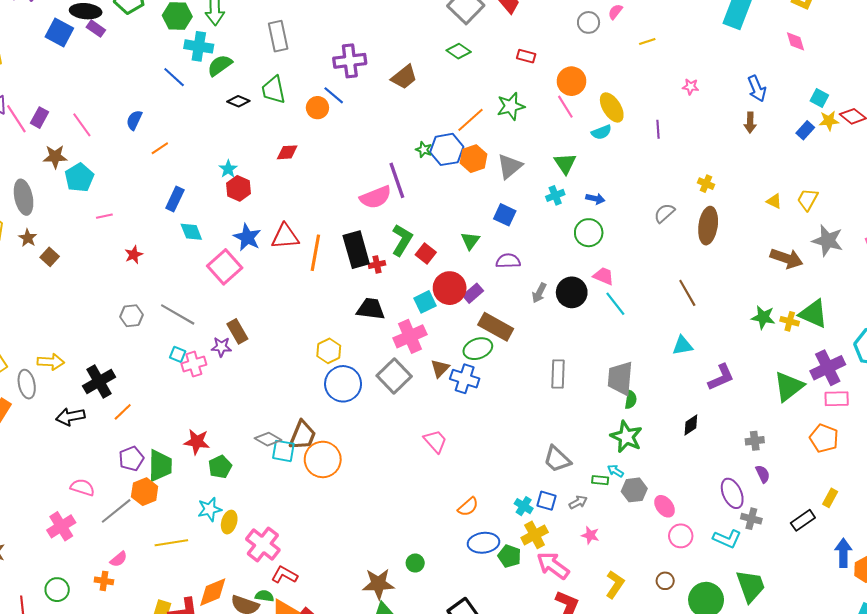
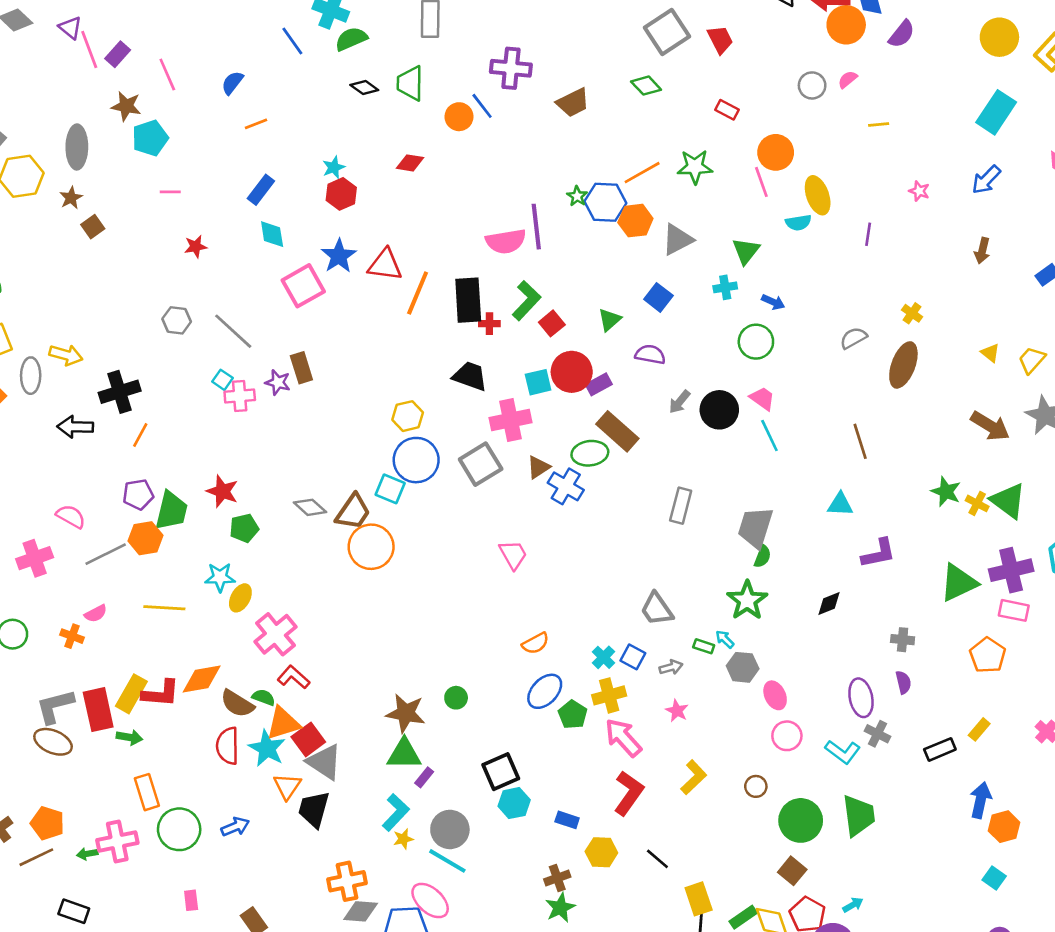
blue arrow: (757, 89) -> (986, 180), moved, turned 55
orange line: (123, 412) -> (140, 435), turned -30
cyan square: (283, 451) -> (390, 489), moved
blue ellipse: (483, 543) -> (545, 691), turned -52

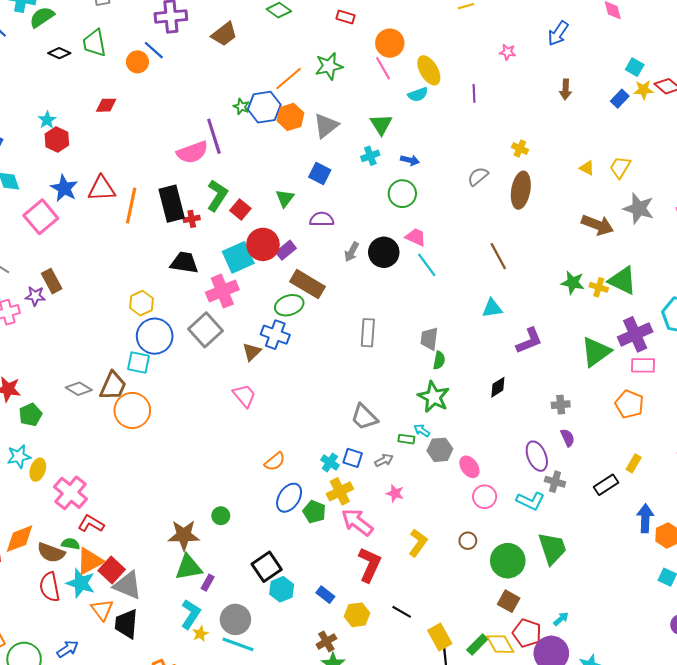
cyan square: (538, 382) -> (238, 257), size x1.4
brown triangle: (538, 467) -> (252, 352), moved
gray trapezoid: (755, 527) -> (429, 339), size x0.7
blue rectangle: (567, 820) -> (325, 595), turned 30

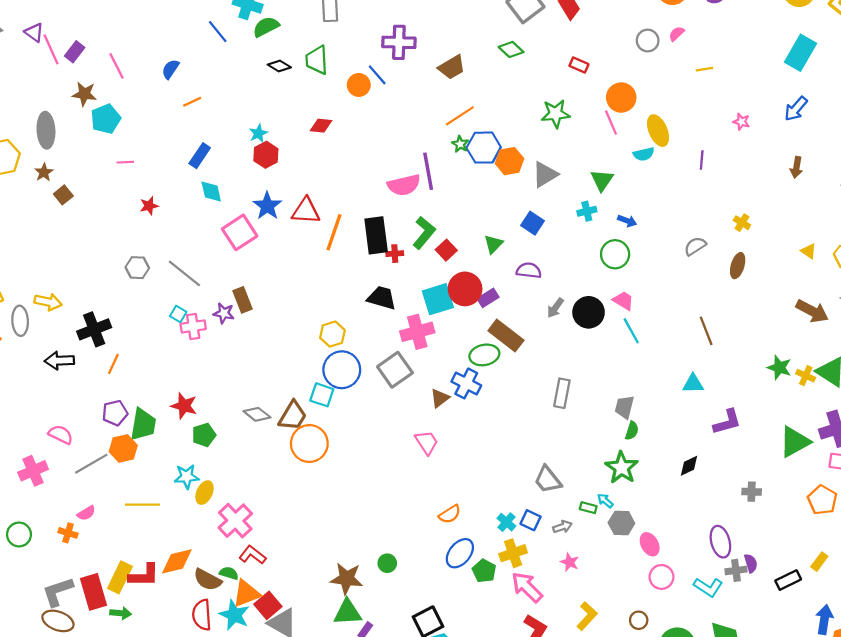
orange line: (289, 78) -> (460, 116), moved
brown ellipse: (521, 190) -> (738, 266), size x0.7
purple semicircle: (568, 438) -> (751, 563), moved
gray cross: (555, 482) -> (736, 570), turned -30

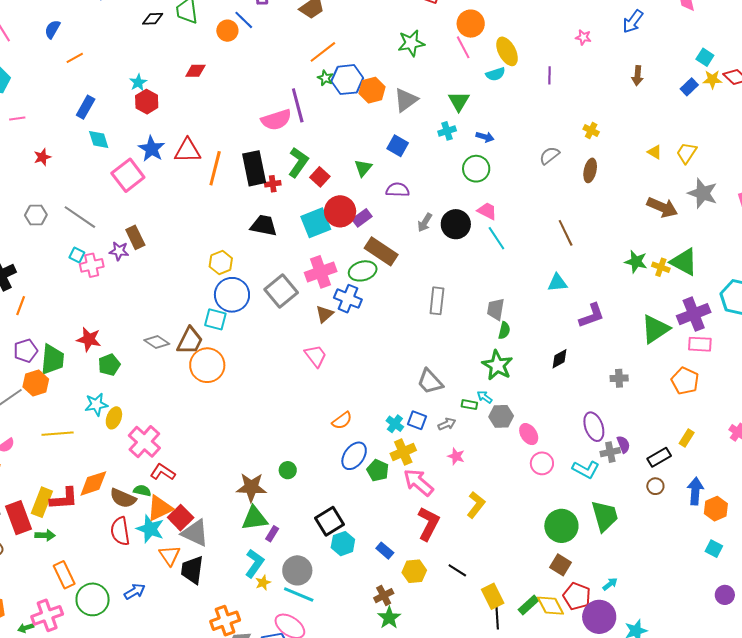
black diamond: (279, 66) -> (153, 19), turned -30
pink cross: (417, 332) -> (321, 272), moved
brown circle: (639, 620) -> (655, 486), moved

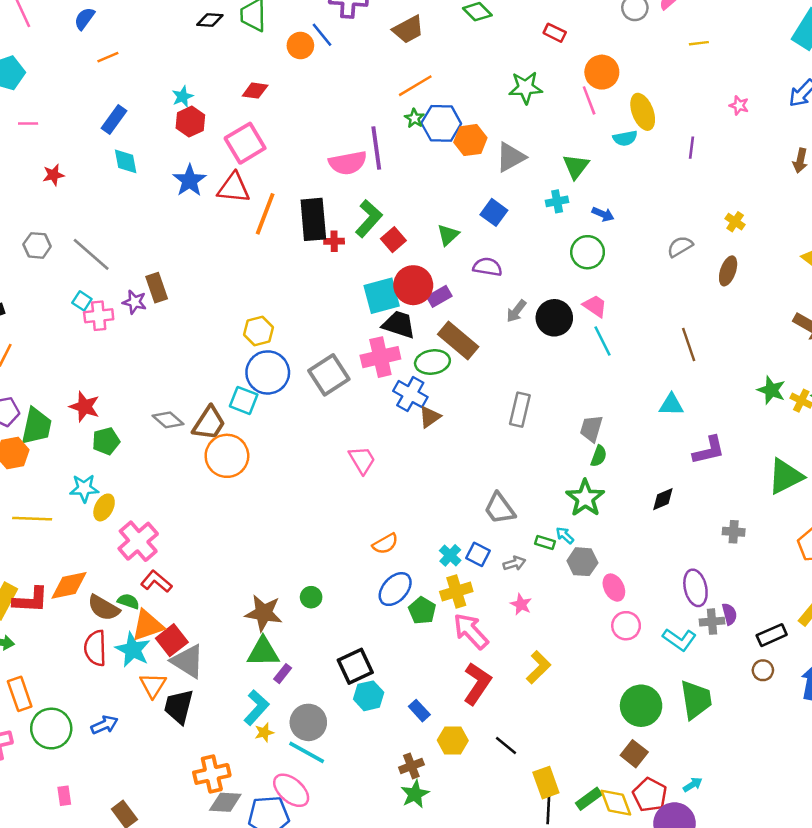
pink square: (128, 175) -> (245, 143), moved
black trapezoid: (264, 226) -> (399, 325), moved
brown triangle: (325, 314) -> (430, 417), moved

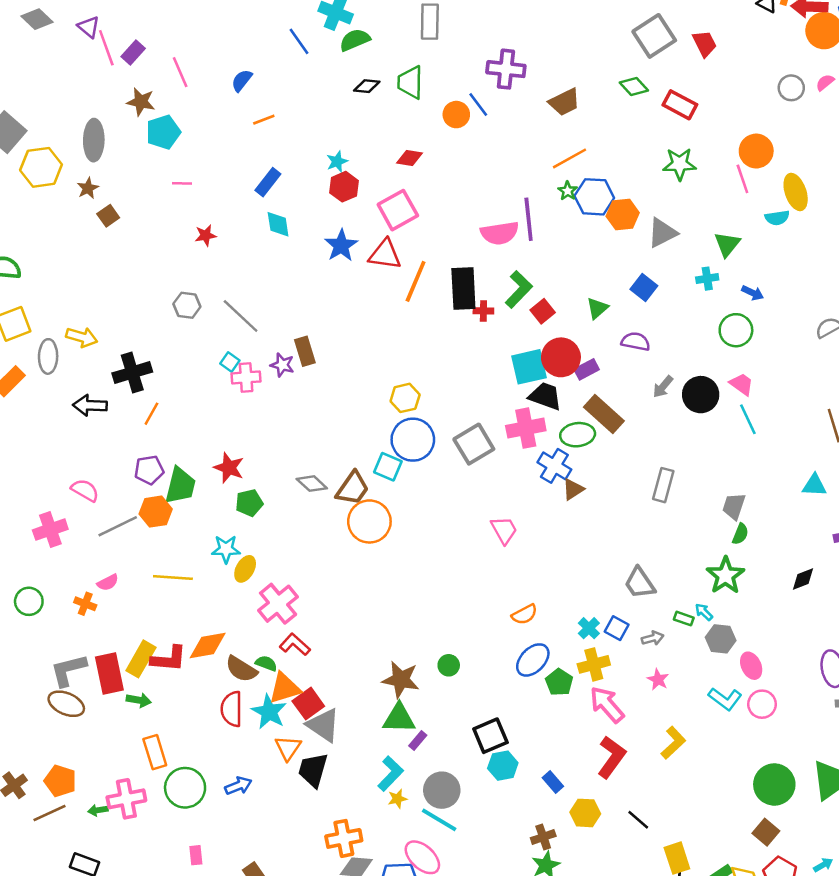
red rectangle: (555, 33) -> (680, 105), moved, size x1.5
cyan L-shape: (679, 640) -> (725, 699), moved

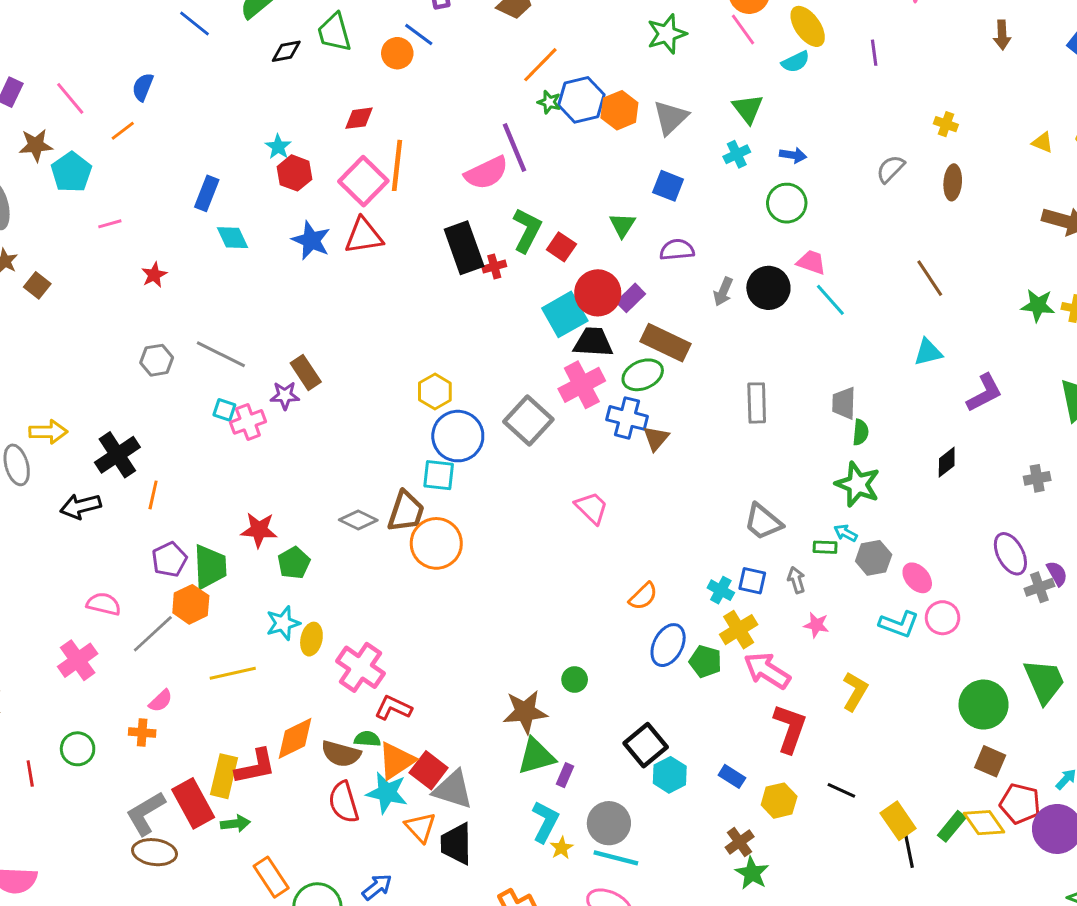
orange line: (264, 120) -> (123, 131), moved
orange line: (416, 281) -> (397, 165), moved
gray arrow: (653, 638) -> (796, 580), turned -75

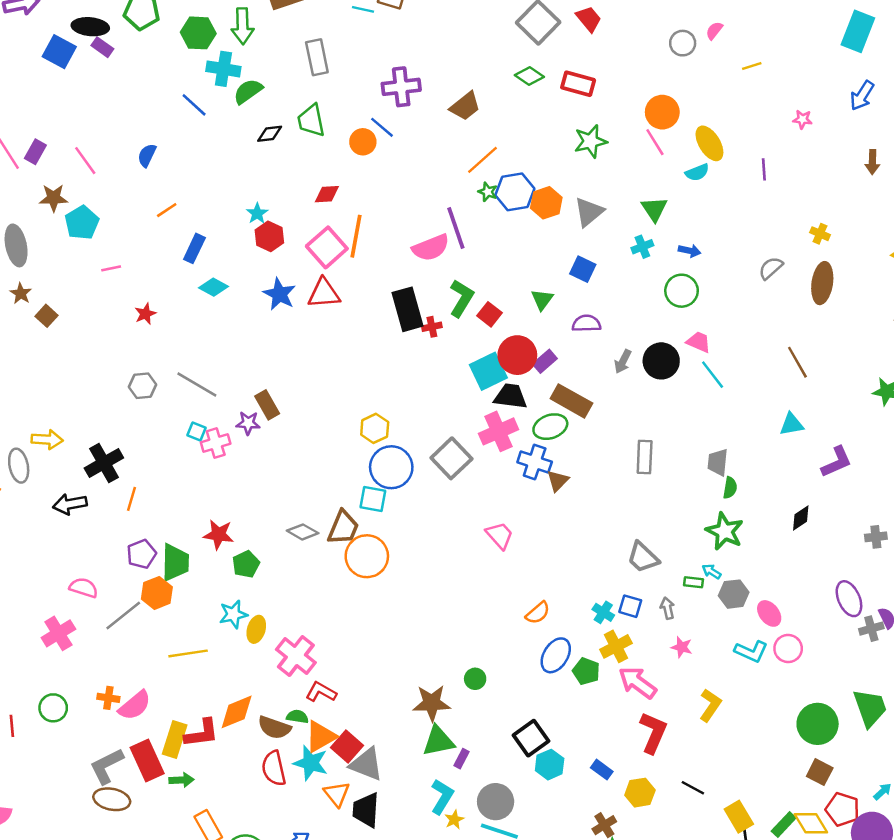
orange line: (123, 131) -> (167, 210), moved
brown ellipse: (953, 182) -> (822, 283), size x1.4
cyan diamond: (233, 238) -> (214, 287), turned -40
pink semicircle: (161, 701) -> (135, 705), moved, size x1.6

